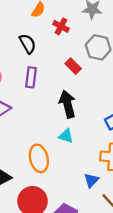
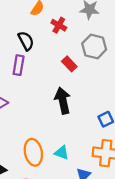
purple rectangle: (31, 77) -> (19, 65), moved
cyan triangle: (66, 136) -> (62, 153), moved

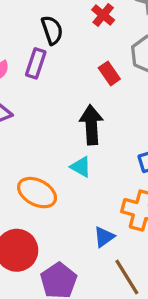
orange ellipse: (33, 152) -> (37, 193), turned -60
cyan triangle: (62, 153) -> (81, 167), moved

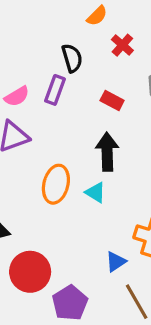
red rectangle: (109, 73) -> (112, 100), moved, turned -30
orange ellipse: (37, 193) -> (56, 184), moved, turned 75

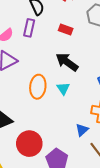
black arrow: (107, 152) -> (67, 62), turned -45
cyan triangle: (95, 192) -> (63, 88), turned 32

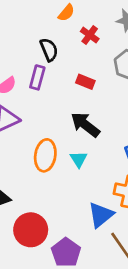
blue triangle: (82, 130) -> (101, 215), size x1.5

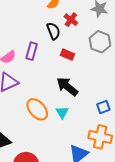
black semicircle: (49, 50) -> (53, 31), moved
orange ellipse: (45, 155) -> (37, 109), turned -50

